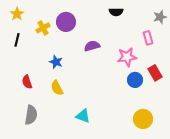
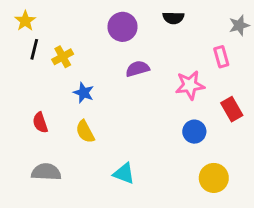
purple circle: (66, 22) -> (123, 27), moved
yellow cross: (43, 28) -> (63, 57), moved
black line: (17, 40) -> (34, 49), moved
blue circle: (135, 80) -> (194, 132), moved
gray semicircle: (31, 115) -> (46, 172), turned -96

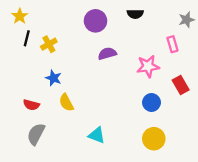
blue star: (84, 93) -> (54, 78), moved
red semicircle: (40, 123) -> (31, 105), moved, turned -56
gray semicircle: (46, 172) -> (36, 134), turned -65
yellow circle: (214, 178) -> (154, 139), moved

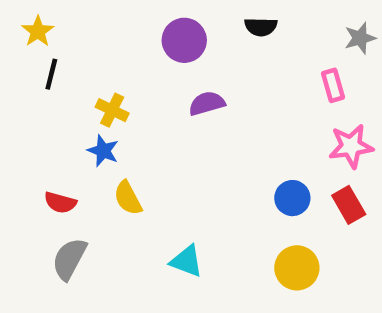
yellow cross: (49, 44) -> (112, 110), moved, turned -35
pink star: (148, 66) -> (351, 146), moved
red rectangle: (181, 85) -> (349, 205), moved

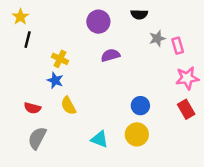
gray star: (360, 38) -> (157, 38), moved
blue circle: (292, 198) -> (140, 106), moved
yellow circle: (297, 268) -> (137, 134), moved

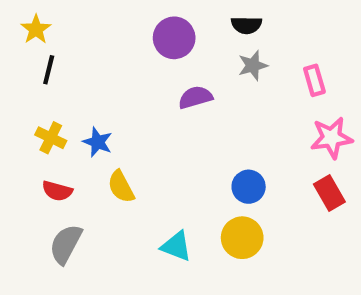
gray star: (157, 38) -> (253, 65), moved
yellow cross: (60, 59) -> (51, 138), moved

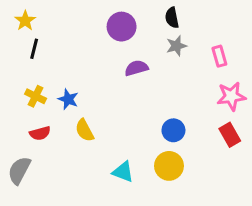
black semicircle: (246, 25) -> (172, 18), turned 78
red semicircle: (57, 191) -> (40, 133), turned -30
gray semicircle: (66, 244) -> (19, 170), moved

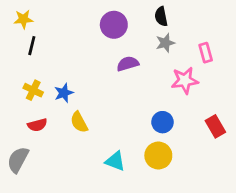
yellow star: (25, 21) -> (23, 19), turned 30
pink star: (231, 96) -> (185, 80), moved
blue star: (68, 99) -> (64, 93), turned 30

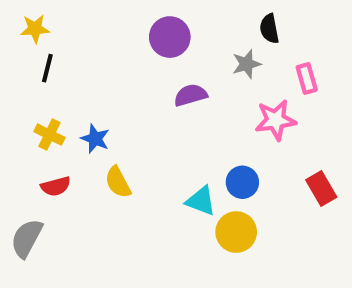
black semicircle: (161, 16) -> (269, 29), moved
blue star: (64, 93) -> (95, 139), turned -30
cyan triangle: (115, 161) -> (201, 201), moved

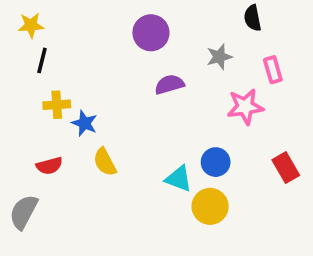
black semicircle: (269, 29) -> (253, 18), moved
yellow cross: (49, 135) -> (57, 105), moved, turned -30

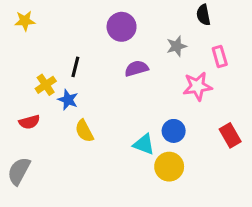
black line: (42, 60) -> (75, 67), moved
yellow cross: (57, 105) -> (46, 85), turned -30
red semicircle: (49, 166) -> (29, 122), moved

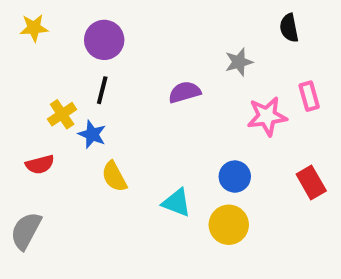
black semicircle: (203, 15) -> (289, 28), moved
purple circle: (122, 27) -> (104, 40), moved
pink rectangle: (220, 57) -> (309, 96), moved
cyan triangle: (144, 144) -> (177, 203), moved

